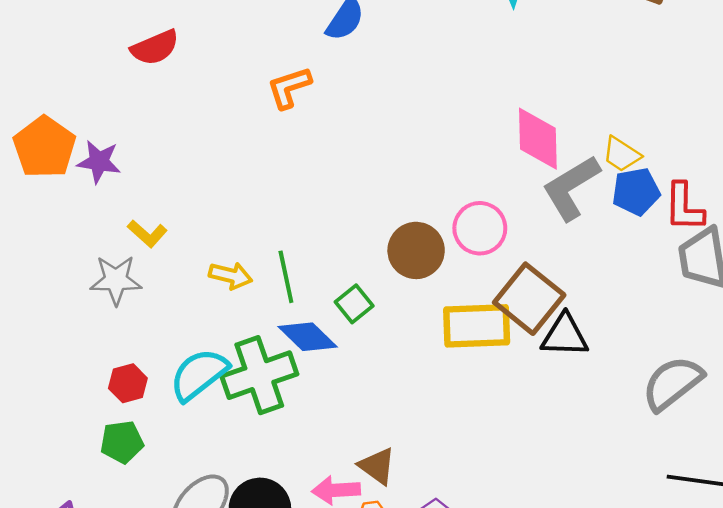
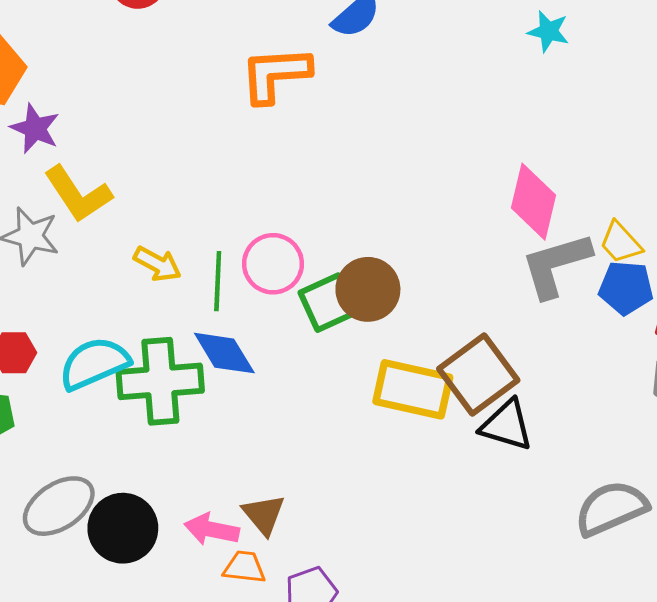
orange L-shape: (289, 87) -> (275, 74), size x1.4
purple star: (99, 162) -> (35, 128), moved
pink circle: (480, 228) -> (273, 264), moved
yellow L-shape: (147, 234) -> (78, 194), size x1.6
green square: (354, 304) -> (328, 303), moved, size x1.4

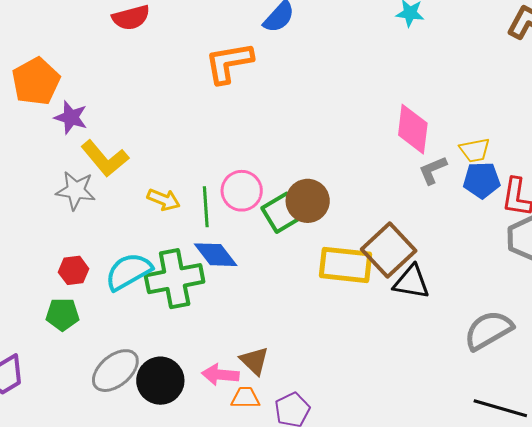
yellow trapezoid: (621, 243) -> (475, 150), turned -52
gray L-shape: (556, 265) -> (433, 170), size x0.6

